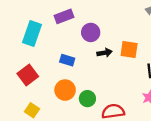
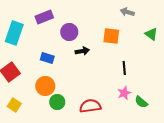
orange square: (129, 50) -> (111, 36), moved
green circle: (87, 99) -> (57, 102), moved

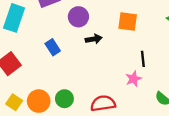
blue rectangle: (47, 58) -> (53, 47), turned 40
orange circle: (45, 86) -> (39, 101), moved
pink star: (124, 93) -> (133, 79), moved

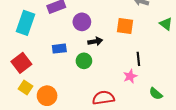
blue rectangle: (53, 47) -> (59, 49), turned -64
green circle: (64, 99) -> (84, 61), moved
yellow square: (14, 102) -> (25, 88), moved

